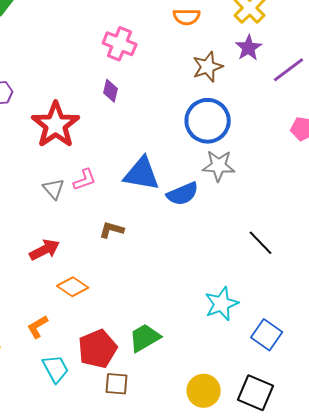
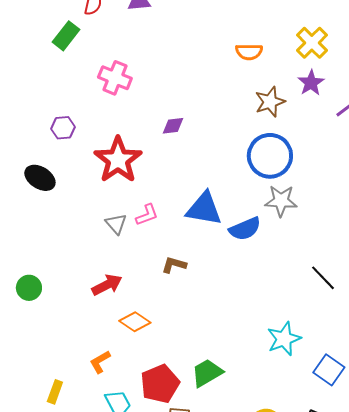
pink cross: (120, 44) -> (115, 78), moved
purple diamond: (111, 91) -> (173, 126), turned 70

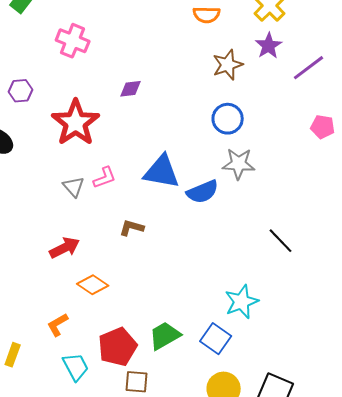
blue circle: (270, 156) -> (228, 119), size x0.7
blue square: (329, 370) -> (216, 339), moved

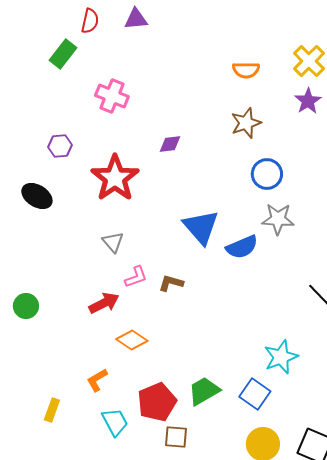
brown star: (228, 65) -> (246, 123), moved
blue triangle: (162, 172) -> (201, 227), turned 39
pink L-shape: (105, 178) -> (136, 277), moved

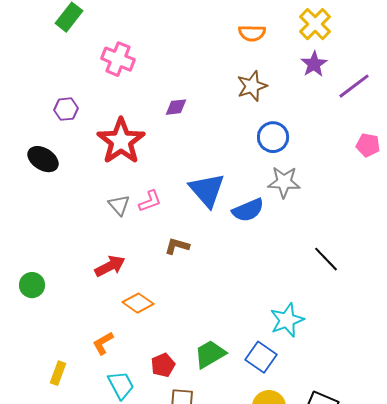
pink L-shape: (136, 277) -> (150, 201), moved
green circle: (26, 306) -> (32, 285), moved
red pentagon: (157, 402) -> (163, 365), size x0.6

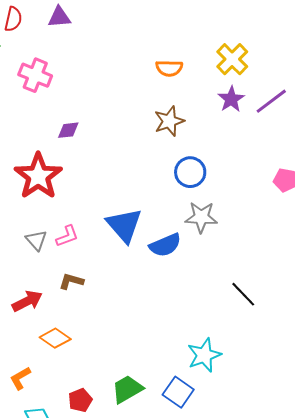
pink cross: (118, 59) -> (35, 75), moved
purple line: (354, 86) -> (271, 101), moved
purple diamond: (176, 107) -> (68, 130), moved
brown L-shape: (177, 246) -> (71, 281), moved

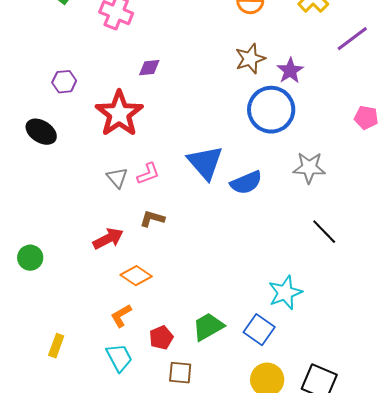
purple star: (231, 99) -> (290, 71), moved
blue circle: (190, 172) -> (271, 110), size x1.5
gray star: (201, 217) -> (309, 168), moved
orange L-shape: (20, 378) -> (121, 316), moved

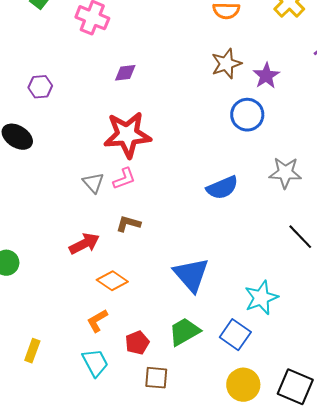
blue circle: (271, 110) -> (247, 115), size x0.7
red star: (119, 114) -> (127, 135), moved, turned 30
blue triangle: (205, 163) -> (191, 275), moved

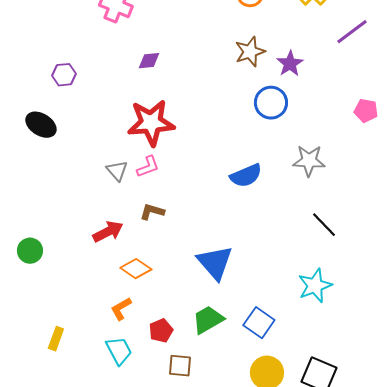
cyan star: (261, 298) -> (315, 286), moved

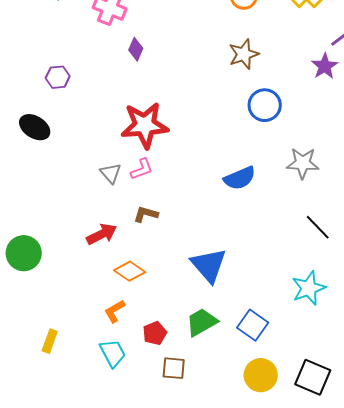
purple diamond: (149, 61) -> (136, 49), moved, turned -60
purple star: (290, 64) -> (325, 66), moved
green circle: (30, 251) -> (24, 253), size x1.4

